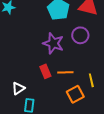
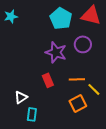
orange line: (65, 72) -> (77, 79), moved
yellow line: (91, 80) -> (94, 89), turned -32

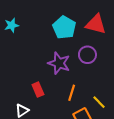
orange line: (77, 79) -> (72, 93), moved, turned -70
red rectangle: (48, 80) -> (38, 90), moved

